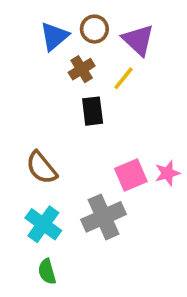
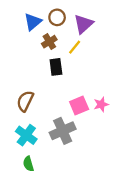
purple triangle: (138, 40) -> (83, 24), turned 35
brown semicircle: (42, 168) -> (25, 101), turned 65

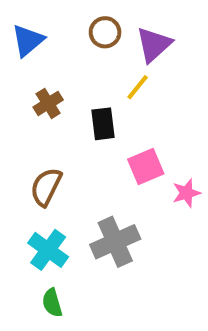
blue triangle: (33, 22) -> (28, 40), moved
brown cross: (49, 42) -> (48, 103), moved
pink square: (79, 105) -> (146, 167), moved

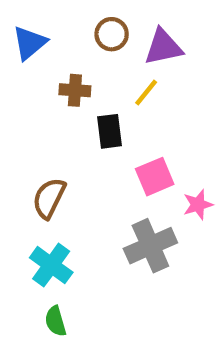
purple triangle: (154, 44) -> (163, 47), turned 30
brown cross: (48, 103) -> (75, 90), moved, turned 36
gray cross: (115, 242) -> (150, 246), moved

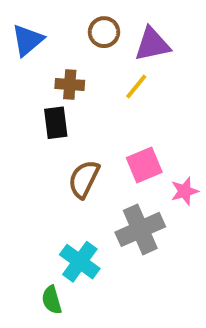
black rectangle: (109, 131) -> (56, 123), moved
brown semicircle: (49, 198) -> (84, 179), moved
cyan cross: (51, 265) -> (80, 262), moved

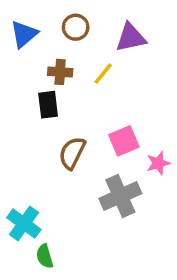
brown circle: (104, 32) -> (76, 27), moved
yellow line: (136, 86) -> (103, 74), moved
cyan cross: (80, 262) -> (24, 224), moved

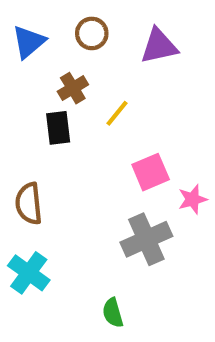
brown cross: (60, 72) -> (73, 88), turned -35
yellow line: (103, 74) -> (117, 113), moved
brown semicircle: (72, 153) -> (29, 204), moved, turned -32
green semicircle: (45, 256) -> (113, 313), moved

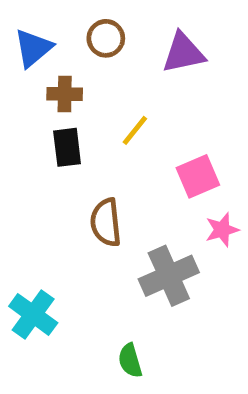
brown cross: (73, 88) -> (65, 94), moved, turned 32
pink square: (151, 172) -> (198, 176), moved
brown semicircle: (29, 204) -> (106, 222), moved

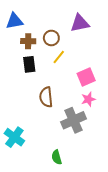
brown circle: (106, 38) -> (51, 38), moved
blue triangle: (33, 48) -> (14, 21), turned 30
pink star: (222, 230) -> (88, 99), moved

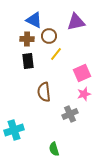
blue triangle: (14, 21) -> (34, 20), moved, turned 36
gray cross: (74, 120) -> (70, 114), size x0.7
cyan cross: (14, 137) -> (14, 130), turned 36

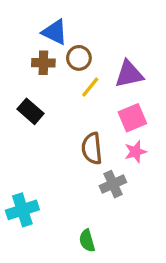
purple triangle: (76, 22) -> (129, 74), moved
black rectangle: (28, 61) -> (30, 111), moved, turned -42
brown semicircle: (44, 92) -> (92, 148), moved

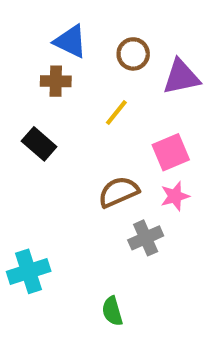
brown circle: (79, 58) -> (133, 54), moved
purple triangle: (129, 74) -> (181, 77), moved
brown semicircle: (92, 148) -> (118, 192), turned 72

